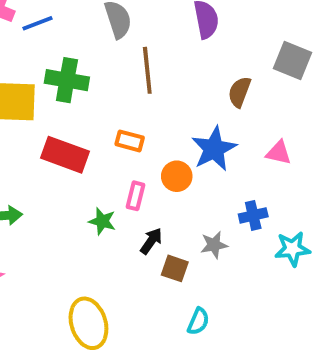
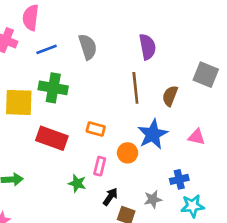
blue line: (38, 23) -> (47, 49), moved
brown line: (147, 70) -> (135, 88), moved
cyan star: (292, 249) -> (193, 206), moved

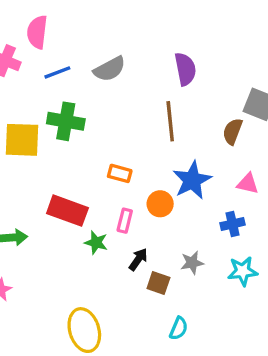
gray semicircle: (88, 47) -> (110, 69), turned 80
brown semicircle: (170, 96) -> (233, 131), moved
red rectangle: (52, 138) -> (67, 211), moved
blue cross: (179, 179) -> (233, 224), moved

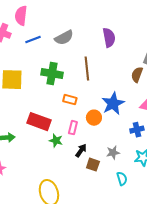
green cross: (66, 121) -> (52, 74), moved
brown line: (170, 121) -> (87, 69), moved
cyan semicircle: (179, 328) -> (122, 179), moved, turned -40

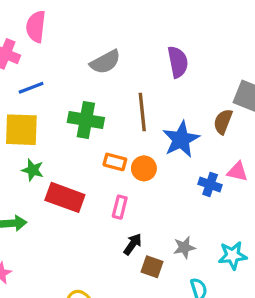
blue line: (33, 40) -> (31, 88), moved
blue star: (113, 104) -> (181, 139), moved
orange circle: (94, 118) -> (144, 168), moved
blue cross: (137, 130) -> (210, 185), moved, turned 32
green star: (56, 141) -> (33, 170), moved

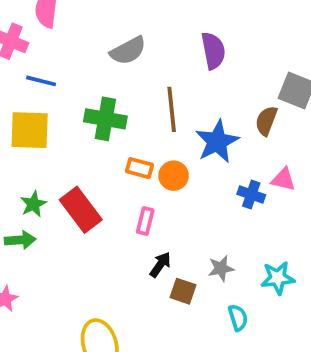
blue line: (31, 88) -> (41, 81), turned 35
green star: (33, 170) -> (33, 204), moved, turned 30
red rectangle: (65, 197) -> (81, 210), turned 33

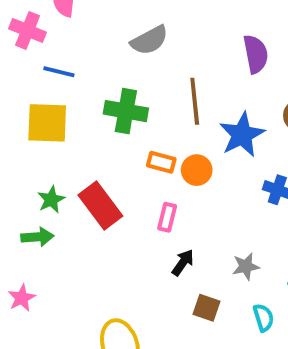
purple semicircle: (213, 51) -> (256, 54), moved
brown square: (183, 291) -> (206, 308), moved

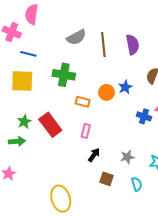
brown line: (195, 101) -> (103, 45), moved
blue star: (242, 135) -> (125, 87), size x0.6
orange circle: (197, 170) -> (107, 92), moved

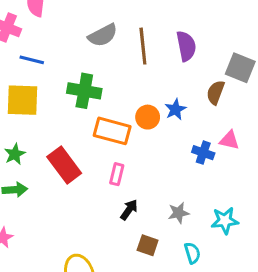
orange rectangle: (83, 102) -> (112, 131), size x1.6
green star: (24, 122) -> (15, 154), moved

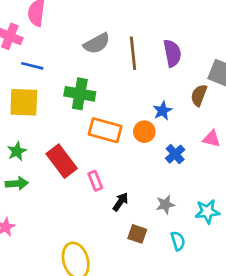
orange circle: (148, 117) -> (144, 132), moved
blue cross: (203, 153) -> (175, 154), moved, turned 30
pink rectangle: (117, 174) -> (95, 181), moved, turned -36

